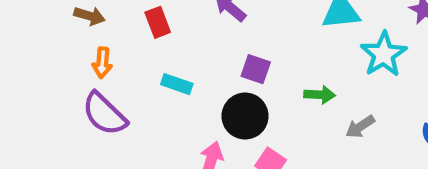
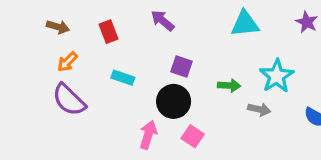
cyan star: (384, 54) -> (277, 76), moved
orange arrow: (102, 63) -> (67, 62), turned 40
gray arrow: (360, 127) -> (259, 109), turned -135

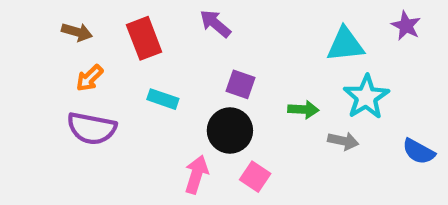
cyan triangle: (245, 24) -> (345, 45), moved
red rectangle: (109, 32) -> (144, 38), size x1.4
purple semicircle: (69, 100) -> (92, 128), turned -33

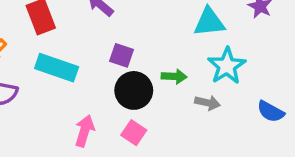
cyan rectangle: (163, 99) -> (57, 68), size x1.6
black circle: (230, 131) -> (134, 90), moved

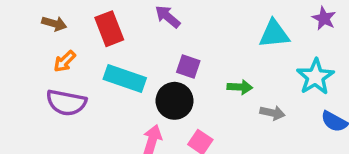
cyan star: (227, 66) -> (315, 77), moved
black circle: (134, 90) -> (175, 101), moved

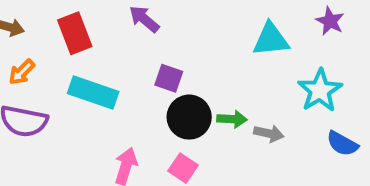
green arrow: (240, 87) -> (232, 119), moved
black circle: (175, 101) -> (189, 117), moved

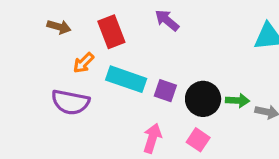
orange arrow: (22, 72) -> (83, 63), moved
purple square: (169, 78) -> (165, 91), moved

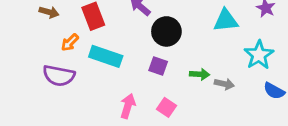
purple square: (165, 91) -> (158, 66), moved
black circle: (203, 99) -> (166, 31), moved

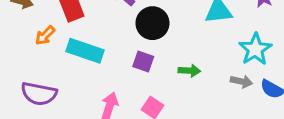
purple semicircle: (59, 76) -> (39, 94), moved
gray arrow: (224, 84) -> (241, 81), moved

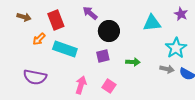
purple square: (143, 61) -> (103, 56), turned -32

